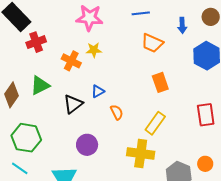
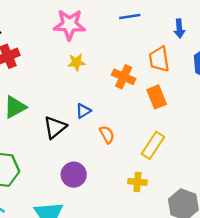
orange trapezoid: (152, 43) -> (159, 59), moved, turned 60
orange cross: (71, 61) -> (124, 77), moved
yellow cross: (141, 154) -> (137, 182), size x0.6

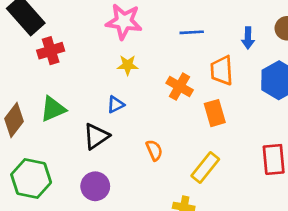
blue line: (130, 17) -> (192, 32), moved
blue triangle: (83, 111) -> (116, 104), moved
purple circle: (74, 175) -> (95, 186), moved

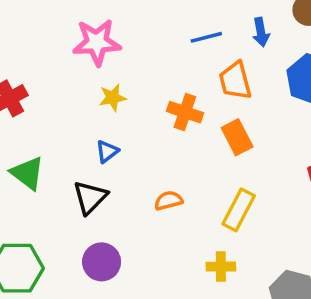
blue line: (192, 32) -> (206, 37), moved
green triangle: (53, 109) -> (27, 173), turned -48
orange semicircle: (154, 150) -> (168, 201), turned -70

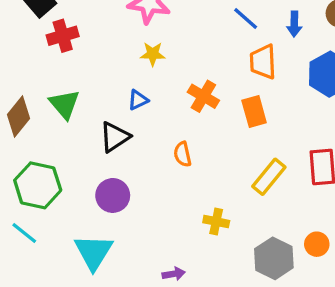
blue line: (206, 37) -> (246, 18), turned 44
orange cross: (185, 112) -> (203, 96), moved
orange semicircle: (168, 201) -> (183, 154), turned -100
yellow rectangle: (239, 210) -> (269, 177), moved

